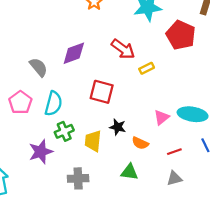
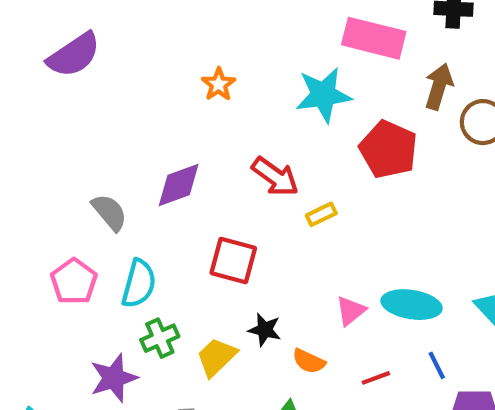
yellow trapezoid: (93, 141) -> (216, 357), turned 40

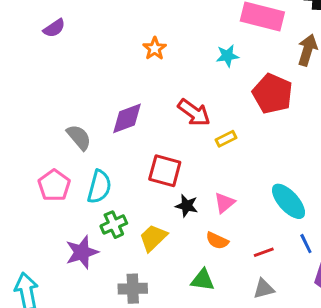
purple semicircle: (74, 55) -> (54, 28), size x0.6
cyan star: (323, 95) -> (227, 56), size x0.6
cyan ellipse: (412, 305) -> (289, 201), turned 39
pink triangle: (351, 311) -> (224, 203), moved
black star: (265, 330) -> (187, 206), moved

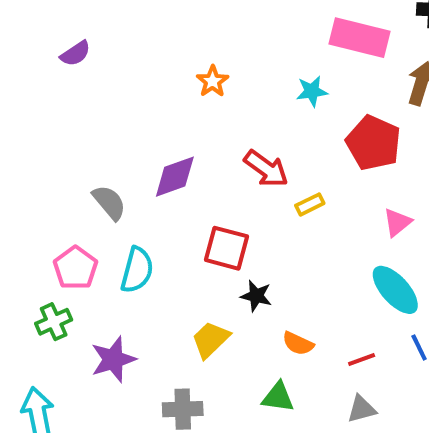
pink triangle: (224, 203) -> (397, 222), moved
green cross: (114, 225) -> (54, 322), moved

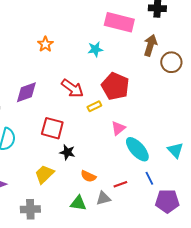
red pentagon: (373, 143) -> (115, 86), moved
pink triangle: (397, 222) -> (118, 128), moved
gray triangle: (362, 409) -> (103, 198), moved

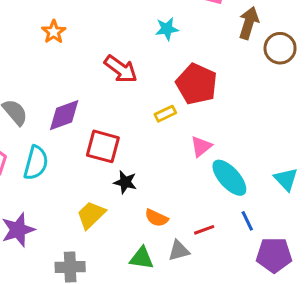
orange star: (45, 44) -> (54, 32), moved
red arrow: (72, 88) -> (121, 69), moved
purple diamond: (26, 92) -> (64, 115), moved

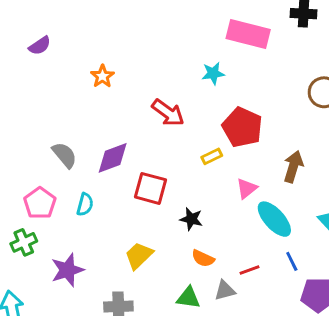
brown arrow: (249, 23) -> (293, 167), moved
cyan semicircle: (36, 163) -> (85, 204), size x0.7
black star: (125, 182) -> (191, 219), moved

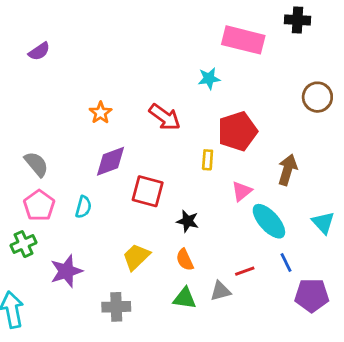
orange star: (102, 76) -> (101, 113), moved
red pentagon: (242, 127) -> (238, 131), turned 30
gray semicircle: (65, 155) -> (36, 164), moved
yellow rectangle: (212, 156) -> (208, 160), turned -60
orange semicircle: (203, 258) -> (185, 260), moved, turned 40

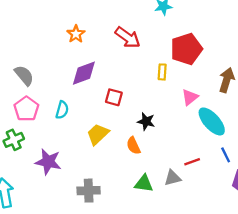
red square: (148, 191) -> (114, 97), size x0.7
yellow trapezoid: (136, 257) -> (98, 134), moved
orange semicircle: (185, 260) -> (133, 146), moved
purple star: (66, 271) -> (48, 162), turned 30

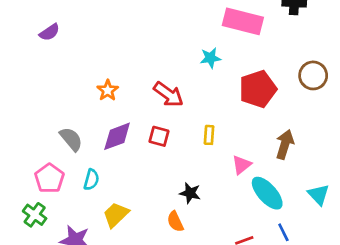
red pentagon: (186, 49) -> (258, 89), moved
gray semicircle: (24, 75) -> (71, 139), moved
red square: (114, 97) -> (159, 136), moved
yellow trapezoid: (98, 134) -> (116, 215), moved
green cross: (14, 140) -> (35, 215), turned -30

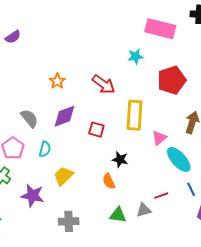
yellow rectangle: (209, 135) -> (134, 115), size x2.0
red square: (159, 136) -> (96, 130), moved

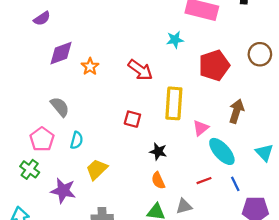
purple diamond: (64, 116) -> (61, 53), moved
orange semicircle: (109, 181) -> (158, 181), moved
red line: (161, 196) -> (204, 181), moved

